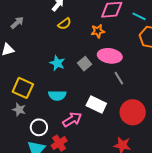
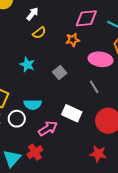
pink ellipse: (110, 56) -> (100, 59), moved
cyan star: (57, 63) -> (27, 65), moved
white circle: (39, 127) -> (17, 119), moved

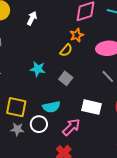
yellow semicircle: (39, 33) -> (66, 50), moved
gray square: (60, 73) -> (66, 78), moved

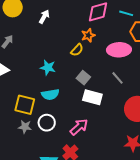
gray square: (66, 78) -> (83, 78), moved
cyan semicircle: (51, 107) -> (50, 94), moved
white rectangle: (92, 107) -> (92, 97), moved

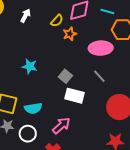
yellow semicircle: (77, 50) -> (57, 21), moved
cyan semicircle: (50, 94) -> (33, 108), moved
white circle: (47, 123) -> (28, 134), moved

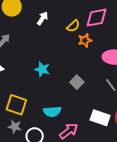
white rectangle: (75, 96) -> (100, 118), moved
cyan semicircle: (33, 108) -> (52, 112), moved

